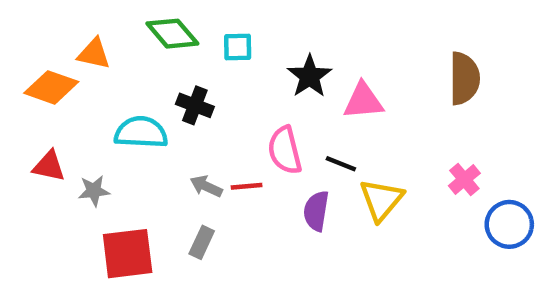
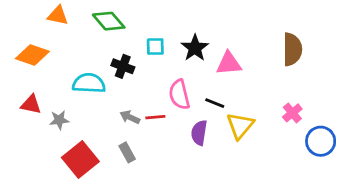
cyan square: (238, 47) -> (155, 47), moved
orange triangle: (94, 54) -> (58, 15), moved
gray rectangle: (202, 242) -> (127, 152), turned -54
red square: (128, 254) -> (80, 160), turned -32

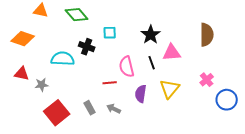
black star: (195, 48) -> (151, 35), moved
pink triangle: (229, 63) -> (172, 53), moved
black line: (215, 103) -> (152, 63), moved, turned 48
gray arrow: (130, 117) -> (114, 109), moved

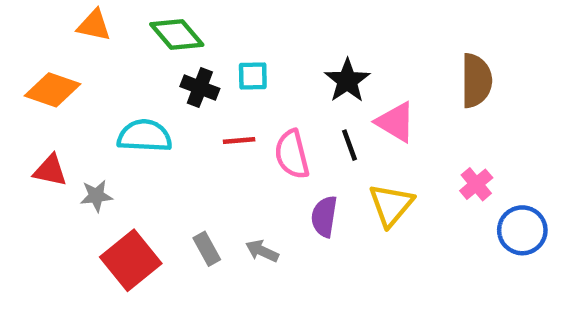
black cross: (87, 47) -> (200, 88), moved
pink triangle: (172, 53) -> (396, 122), turned 36
red line: (110, 83) -> (239, 140), moved

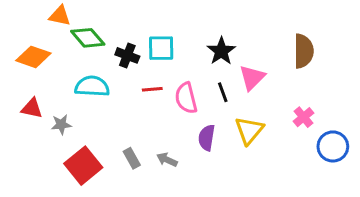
green diamond: (177, 35) -> (88, 38), moved
cyan square: (253, 76) -> (161, 48), size x1.4
pink triangle: (396, 122) -> (252, 77), turned 44

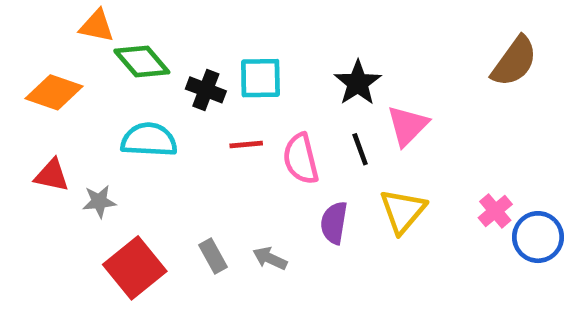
brown semicircle: (304, 51) -> (514, 62), moved, turned 36
pink cross: (304, 117) -> (495, 211), moved

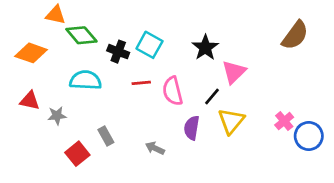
cyan square: (260, 78) -> (149, 45), turned 30
black line: (360, 149) -> (212, 97), moved, turned 60
gray rectangle: (213, 256) -> (106, 136), moved
red square: (135, 268) -> (77, 154), size x0.7

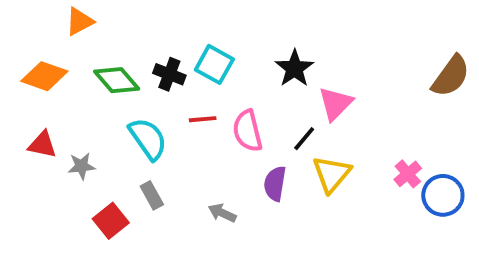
orange triangle: (56, 15) -> (80, 21), turned -40
green diamond: (81, 35) -> (117, 80), moved
brown semicircle: (295, 35) -> (451, 76), moved
cyan semicircle: (85, 80) -> (148, 139), moved, turned 52

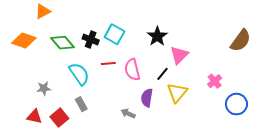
red triangle: (42, 145) -> (34, 117), moved
pink cross: (408, 174) -> (215, 81), moved
gray arrow: (222, 213) -> (128, 113), moved

